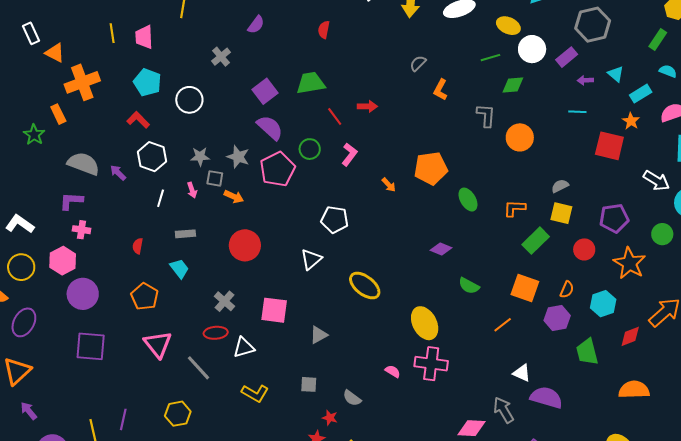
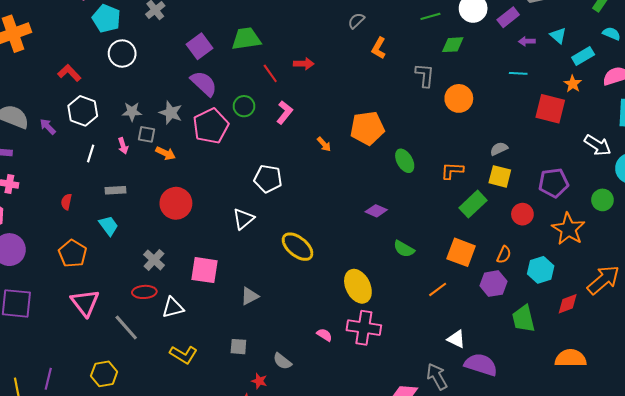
cyan pentagon: (147, 82) -> (106, 18), moved

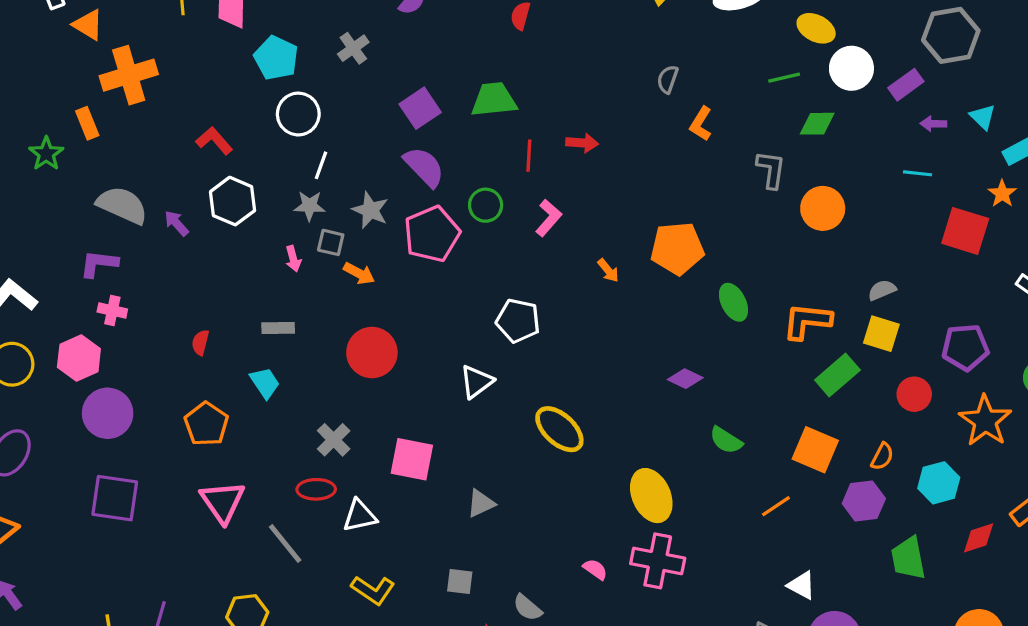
gray semicircle: (356, 21) -> (668, 79), turned -30
red line: (270, 73) -> (529, 156), turned 36
white line: (91, 154) -> (321, 165), moved
orange L-shape: (452, 171) -> (807, 321), size x1.4

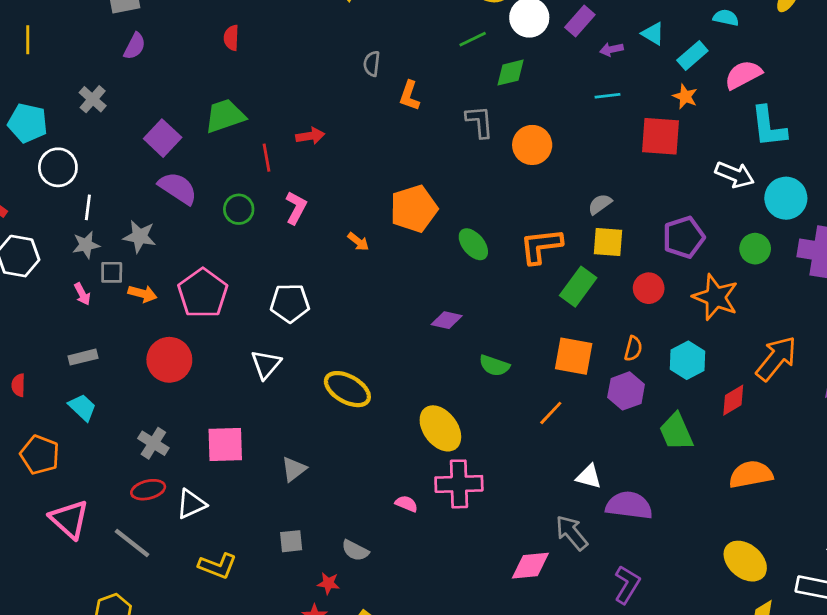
pink pentagon: (432, 234) -> (203, 293), moved

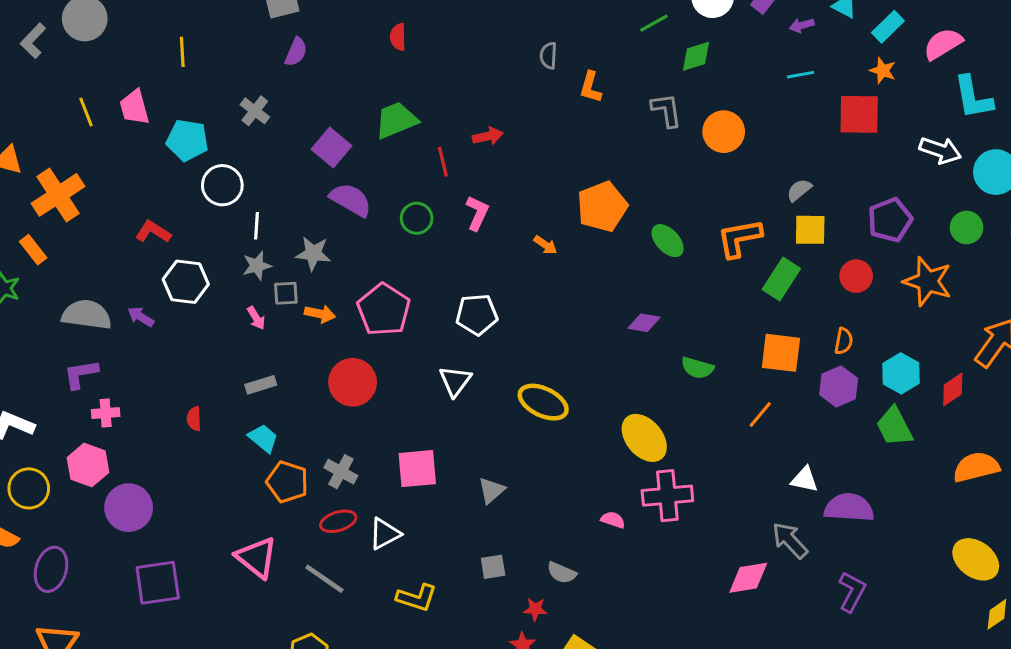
cyan hexagon: (688, 360) -> (901, 373), moved
orange pentagon: (40, 455) -> (287, 482), moved

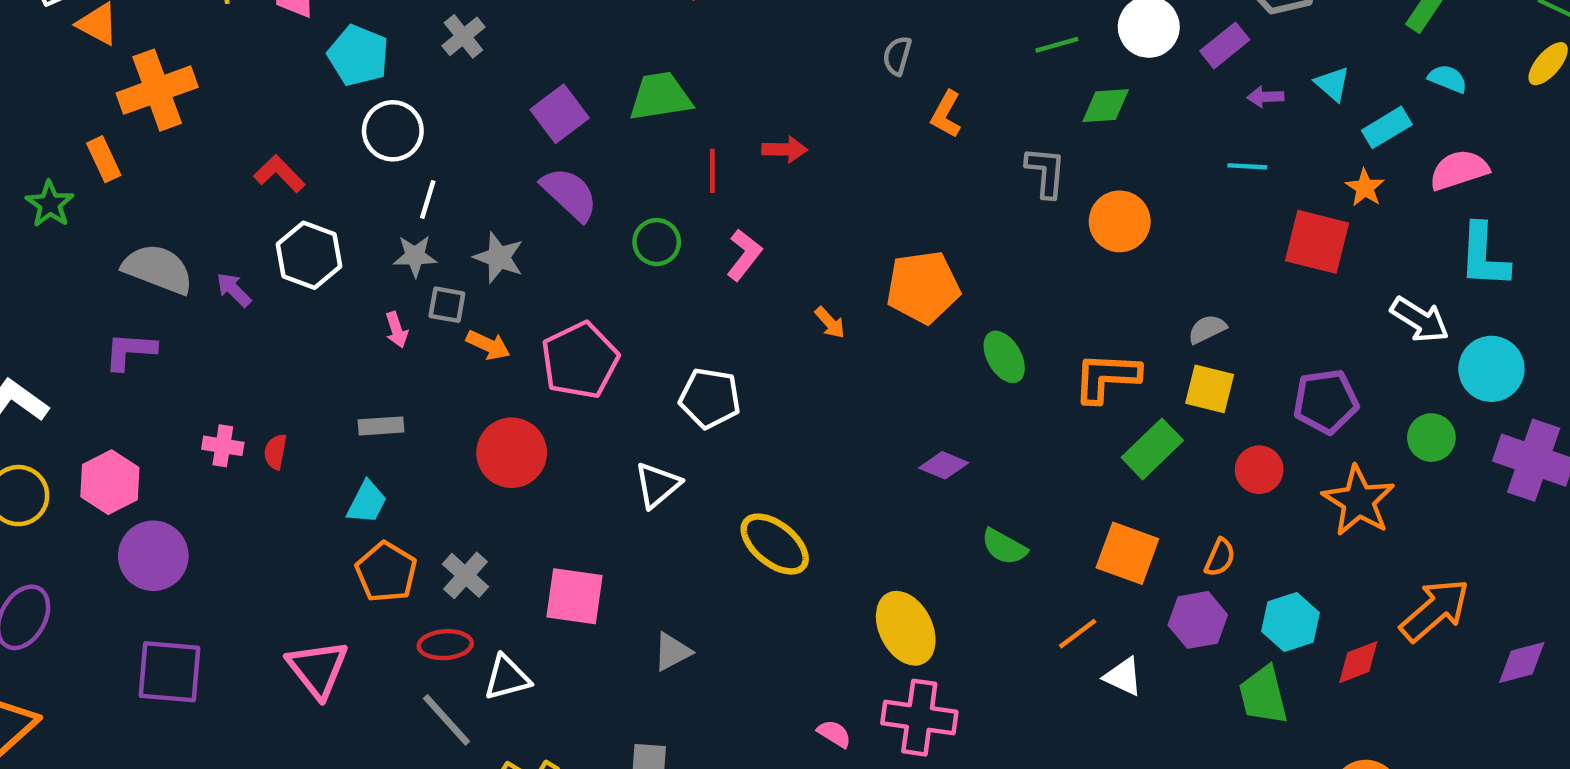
pink cross: (106, 413) -> (223, 446), moved
cyan trapezoid: (263, 438) -> (367, 502), turned 64
white triangle: (805, 480) -> (1123, 677), moved
gray line: (324, 579) -> (447, 720), moved

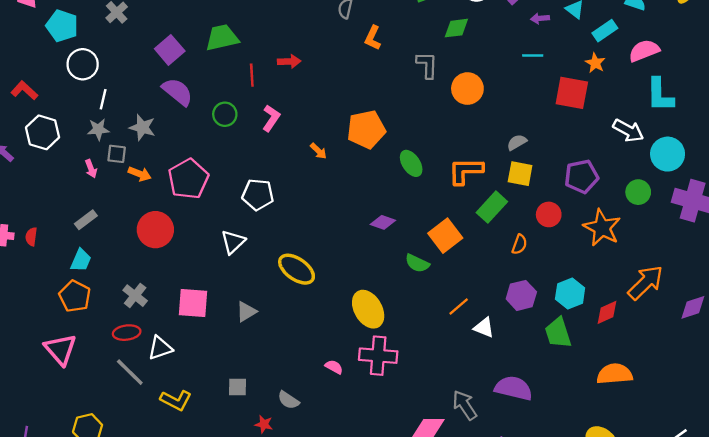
gray rectangle: (381, 426) -> (86, 220), turned -30
orange square: (1127, 553) -> (445, 236), moved, turned 36
orange semicircle: (1220, 557) -> (519, 244), moved
orange pentagon: (386, 572) -> (75, 296), moved
gray triangle: (672, 652) -> (246, 312), moved

